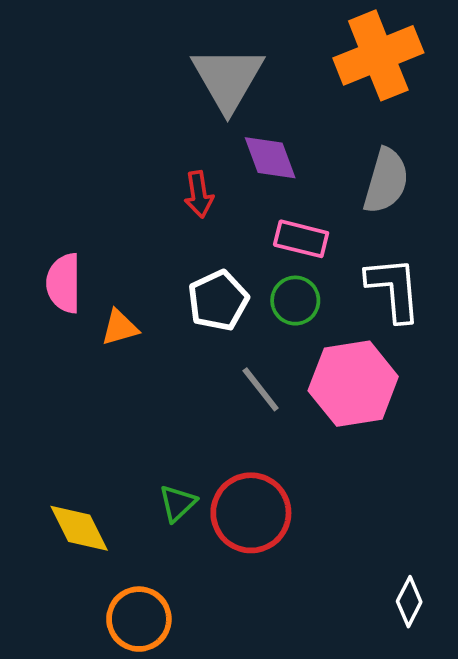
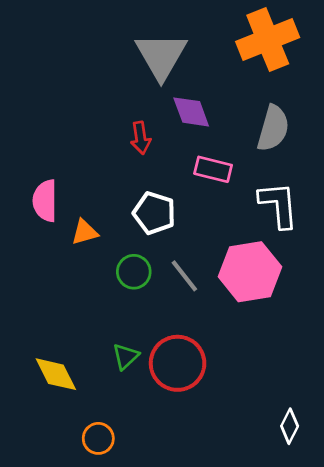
white pentagon: (218, 301) -> (154, 213), turned -30
green circle: (295, 301) -> (134, 272), moved
orange circle: (139, 619) -> (98, 438), size x0.7

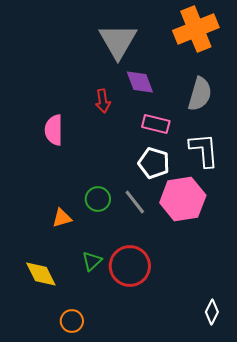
pink semicircle: (45, 201) -> (54, 130), moved
white pentagon: (154, 213) -> (154, 163), moved
orange triangle: (85, 232) -> (62, 218), moved

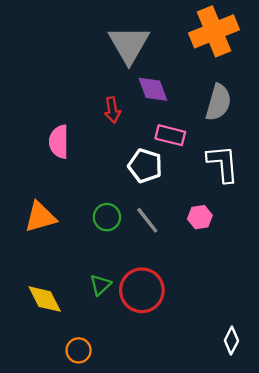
white pentagon: (154, 163) -> (145, 166), moved
pink hexagon: (183, 199) -> (200, 217), size x0.5
orange triangle: (62, 218) -> (40, 217), moved, size x1.5

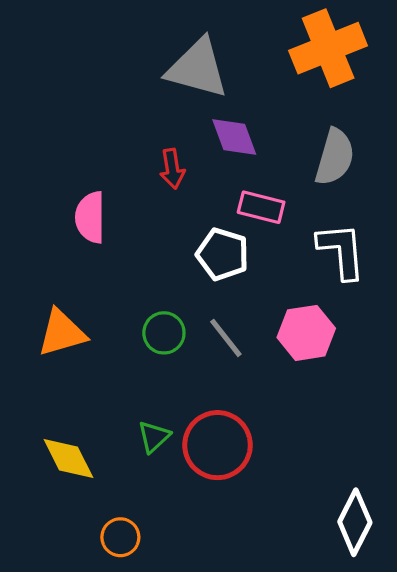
gray triangle: (129, 44) -> (197, 68), turned -45
pink hexagon: (200, 217) -> (306, 333), size x1.5
white diamond: (231, 341) -> (355, 522), size x1.5

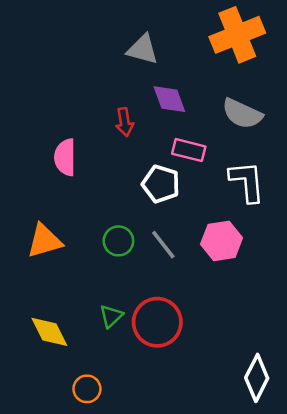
gray triangle: (197, 68) -> (143, 49), size x0.7
gray semicircle: (335, 157) -> (242, 114), turned 99

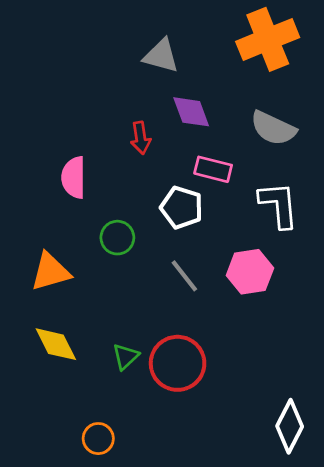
green circle: (118, 241) -> (117, 238), moved
yellow diamond: (49, 332) -> (56, 344), moved

